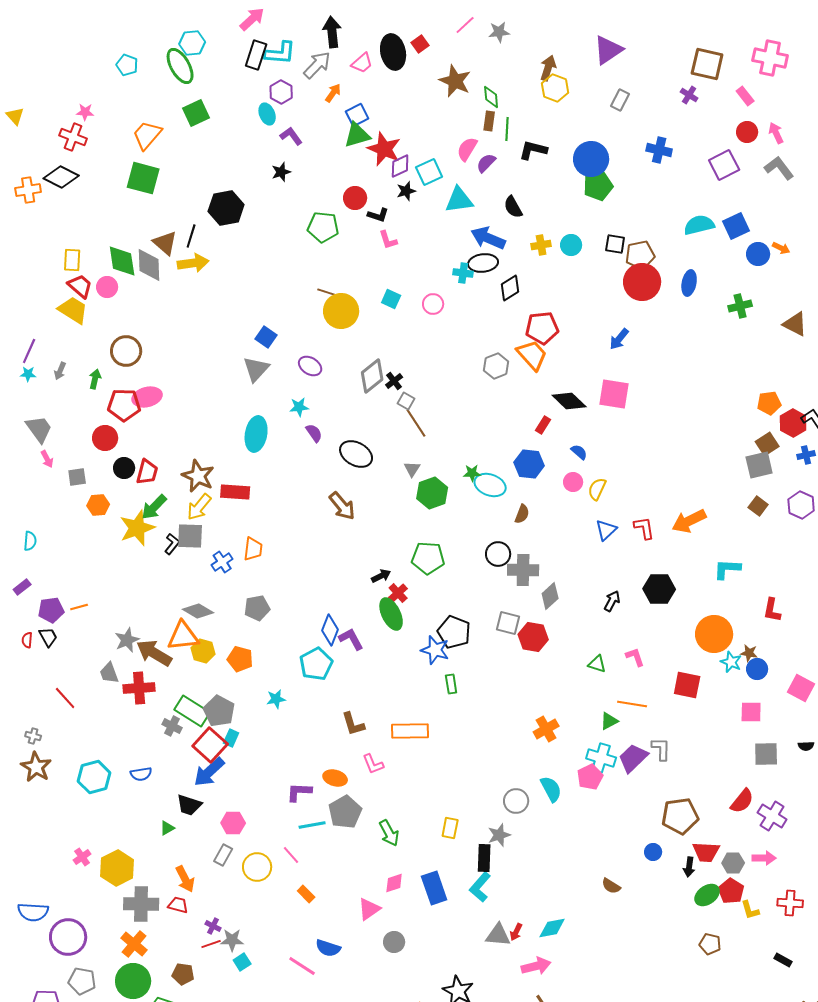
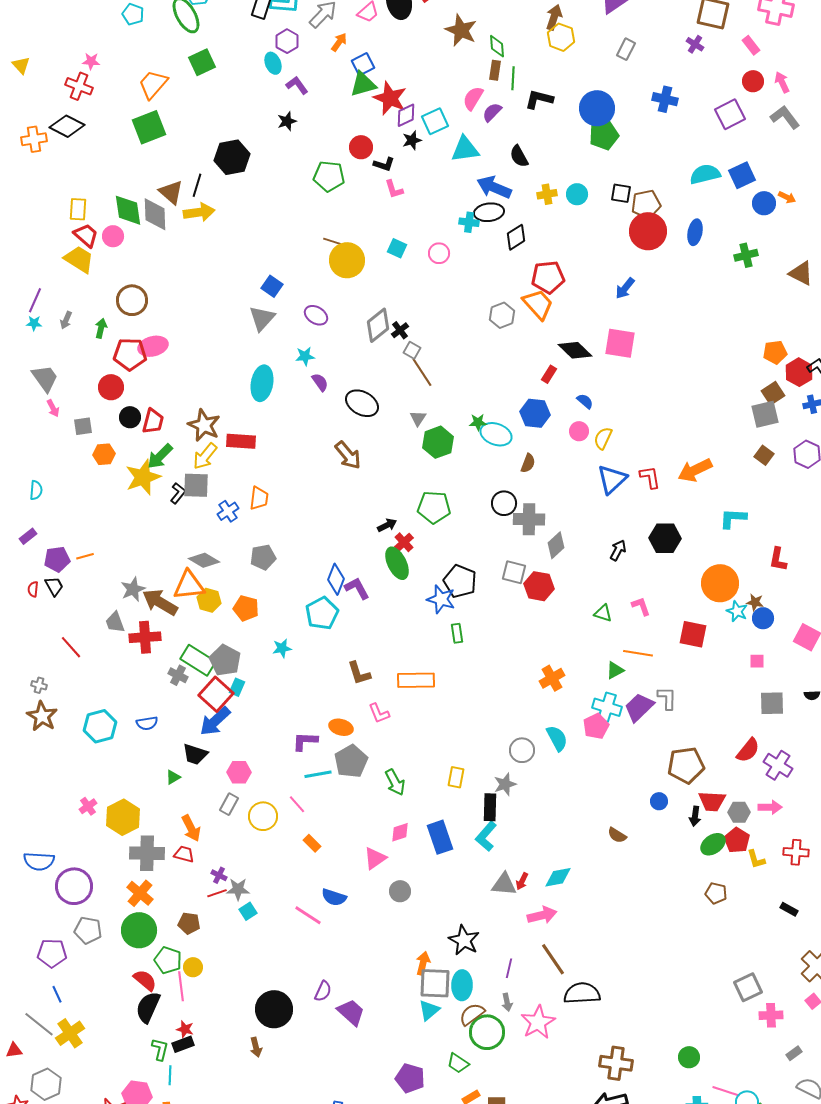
green square: (143, 178) -> (149, 127), turned -36
blue triangle: (606, 530) -> (612, 479), size x1.4
pink square: (751, 712) -> (757, 661), size x0.7

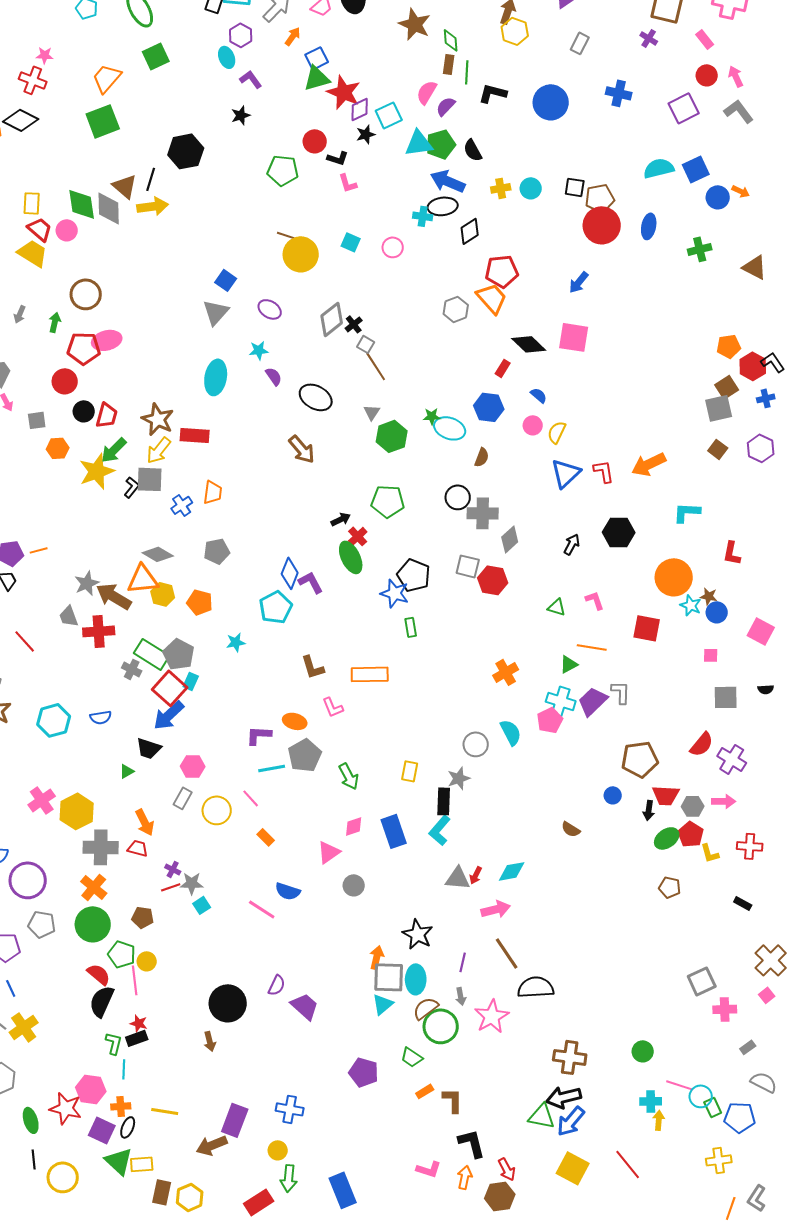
green pentagon: (604, 135) -> (441, 144), moved
pink cross: (88, 806) -> (42, 800), size x1.5

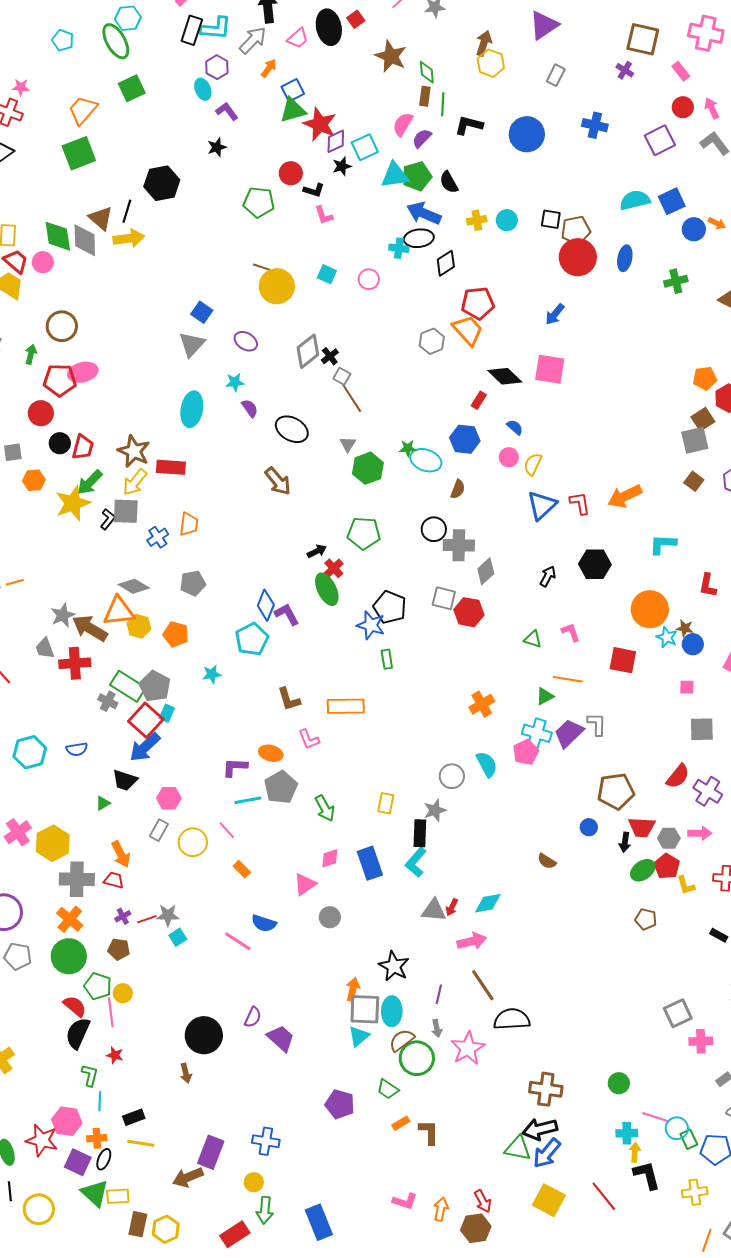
purple cross: (173, 869) -> (123, 916), moved, turned 35
black rectangle: (137, 1038) -> (134, 1117), moved
black L-shape: (472, 1143) -> (647, 1175), moved

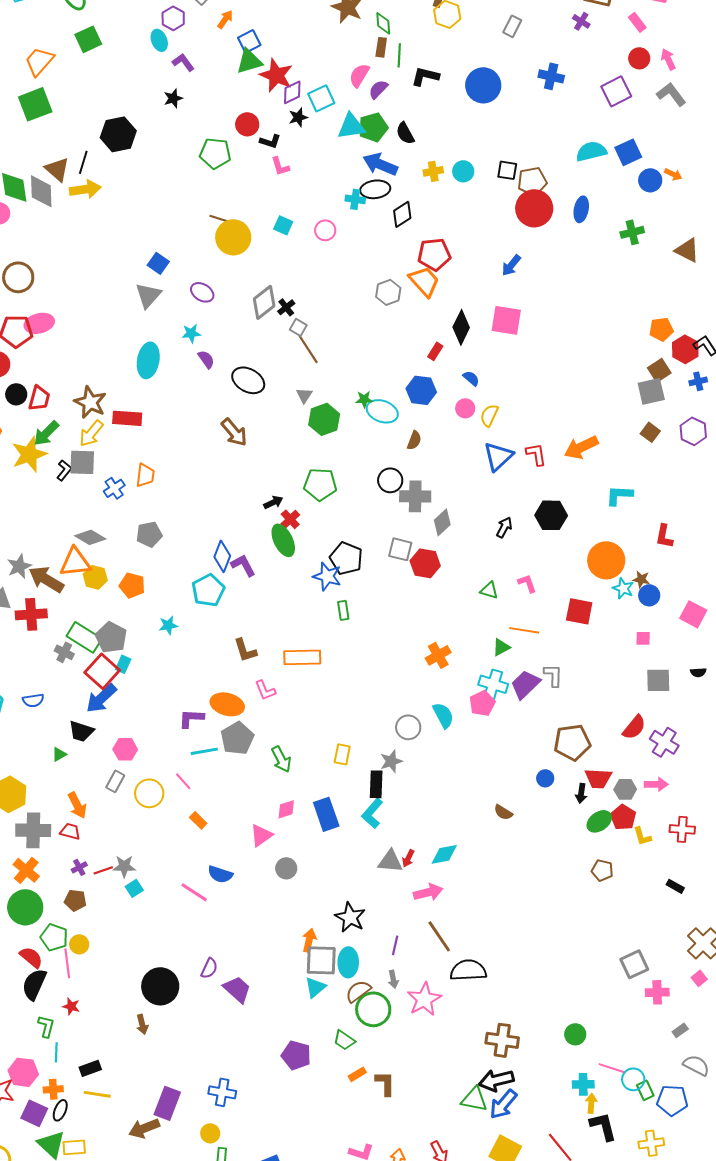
black diamond: (505, 376) -> (461, 327), turned 72
orange ellipse: (271, 753) -> (227, 704), size x1.4

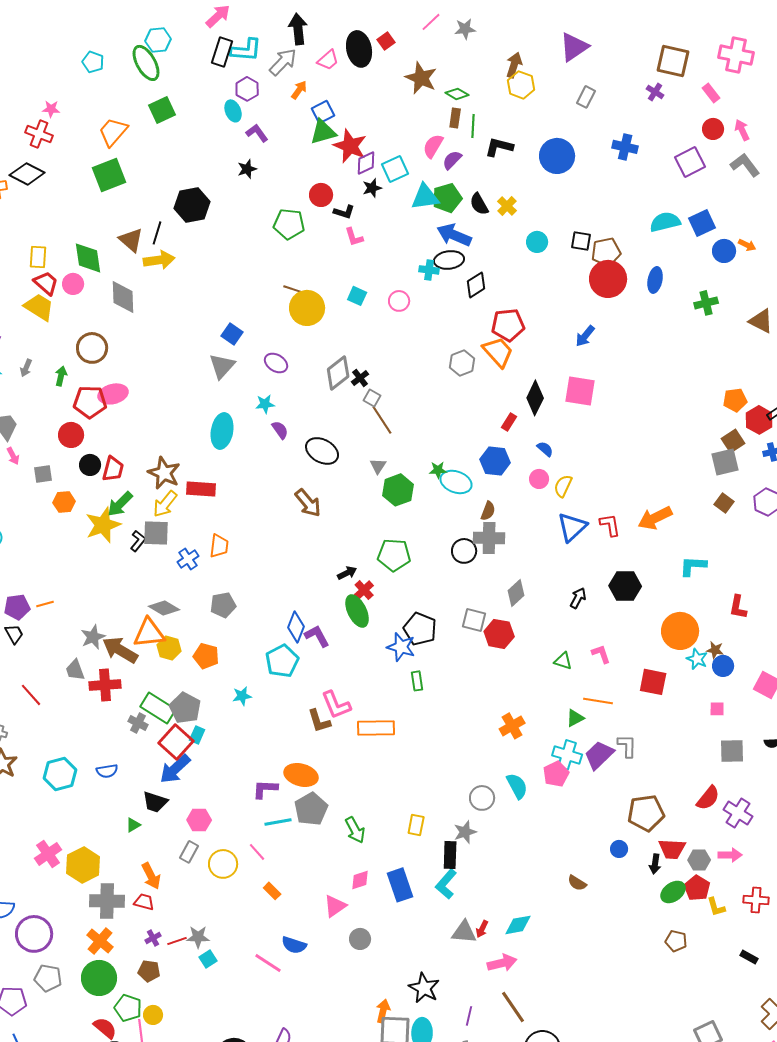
green diamond: (383, 23) -> (457, 94), turned -55
yellow cross: (433, 171) -> (507, 206), moved, turned -36
gray diamond: (41, 191) -> (123, 297), moved
gray cross: (415, 496) -> (489, 538), moved
pink L-shape: (265, 690) -> (336, 705), moved, size x1.4

